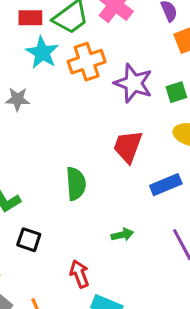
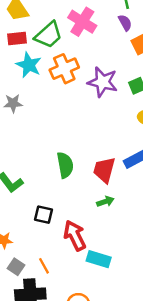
red trapezoid: (128, 147) -> (104, 170), moved
black square: (29, 240) -> (44, 215), moved
red arrow: (79, 274) -> (75, 236), size x1.4

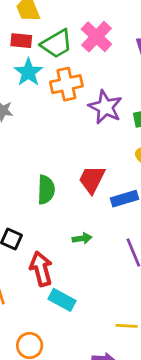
red trapezoid: (104, 170) -> (92, 179), moved

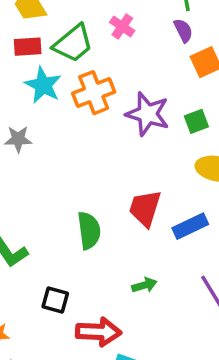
pink cross: (96, 37) -> (122, 26), size x0.6
red arrow: (41, 269) -> (99, 332), turned 116

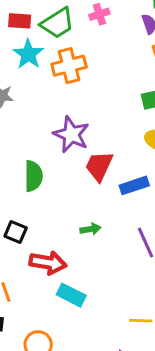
pink cross: (122, 26) -> (99, 14), turned 30
purple star: (148, 114) -> (71, 135), moved
green semicircle: (89, 230) -> (33, 176), moved

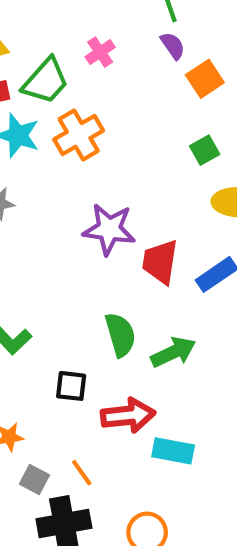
green semicircle: (33, 176) -> (120, 335), moved
green arrow: (90, 229) -> (173, 352), size x1.5

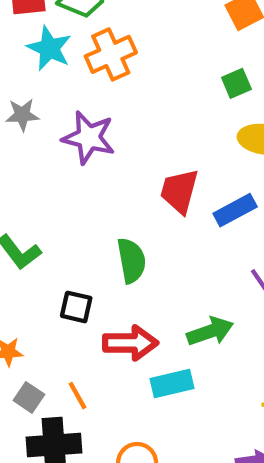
purple star: (109, 229) -> (89, 138), moved
green arrow: (173, 352) -> (210, 331), moved
cyan rectangle: (173, 451) -> (172, 384), turned -30

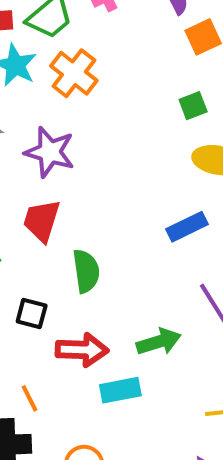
orange cross: (111, 54) -> (74, 73), turned -30
red trapezoid: (179, 191) -> (42, 221), moved

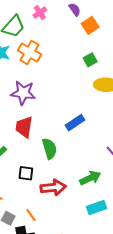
blue rectangle: (187, 227) -> (75, 123), moved
cyan rectangle: (120, 390) -> (96, 207), moved

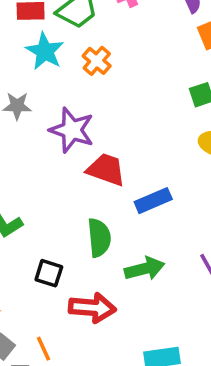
orange cross: (29, 52) -> (97, 61), size x0.7
red trapezoid: (24, 127) -> (106, 170), moved, turned 90
green arrow: (90, 178) -> (145, 269), moved

